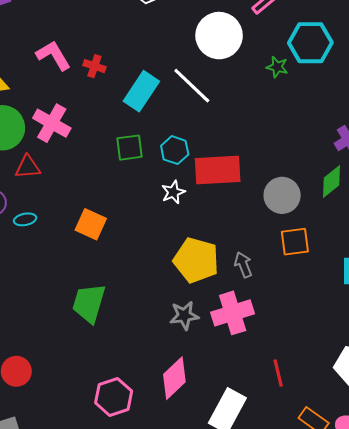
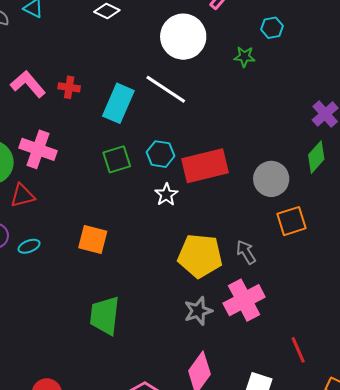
cyan hexagon: (310, 43) -> (272, 28), size x0.5

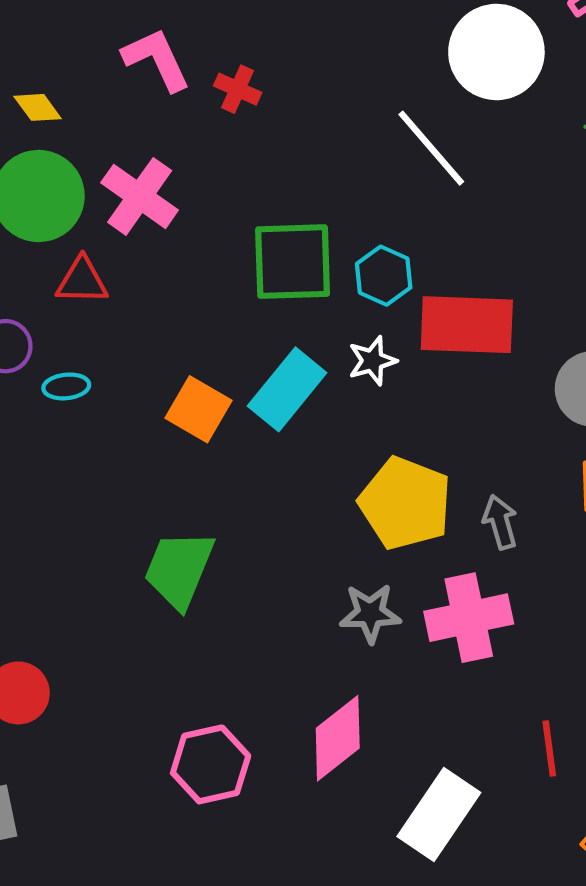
cyan rectangle: (118, 103) -> (287, 389), moved
green square: (117, 159) -> (293, 262), size x1.5

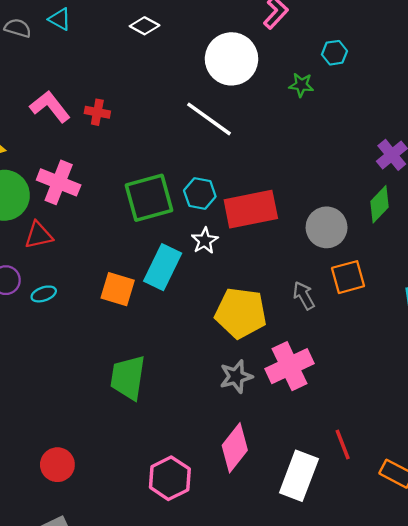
gray arrow: (500, 522) -> (304, 296), moved
red line: (549, 749) -> (343, 444), moved

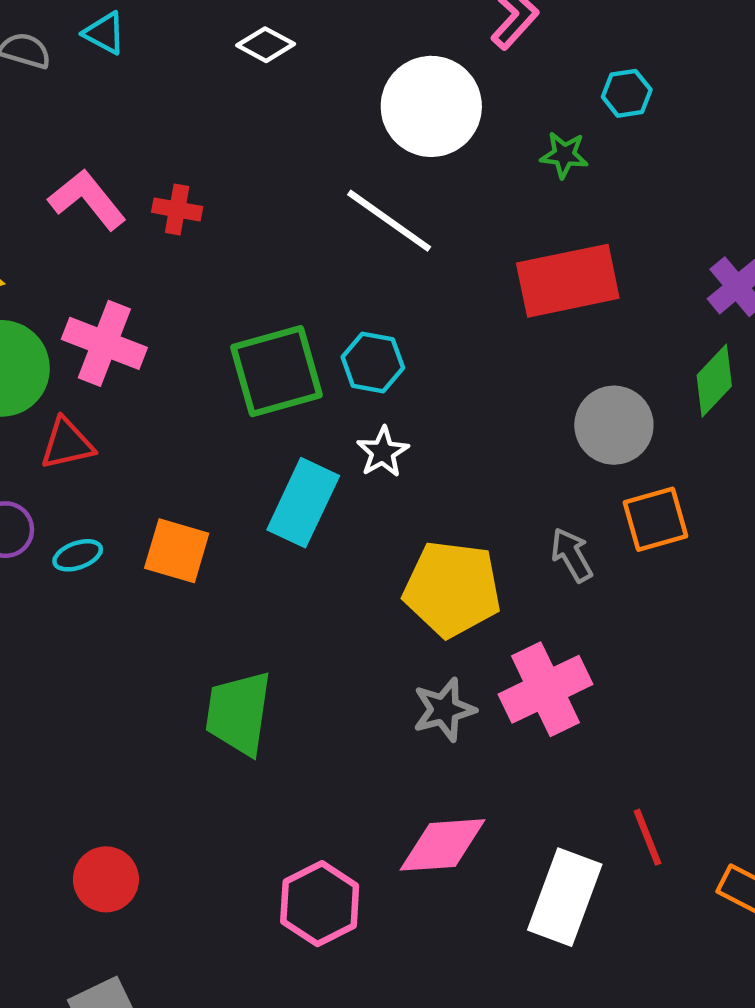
red rectangle: (251, 209) -> (568, 281), moved
orange square: (118, 289) -> (177, 551), moved
pink diamond: (235, 448) -> (442, 845), turned 48

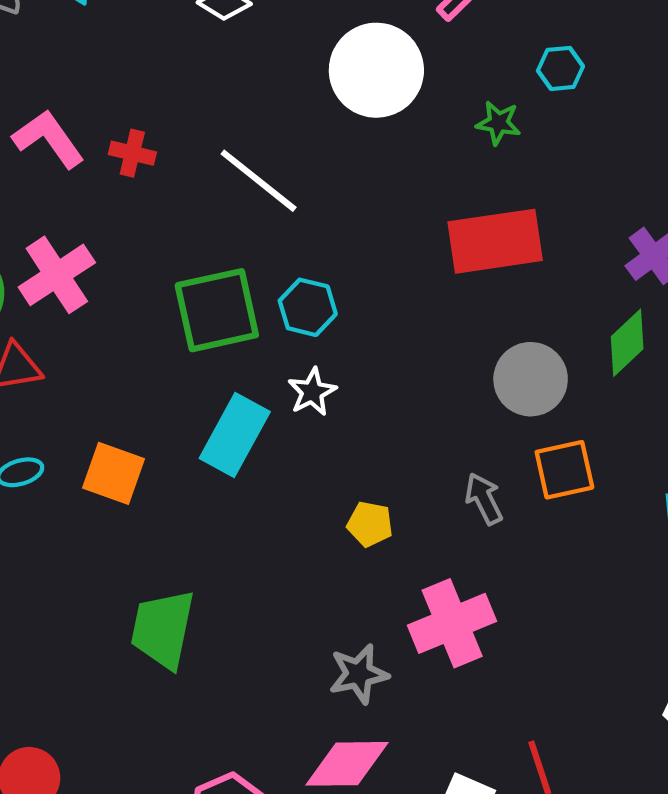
white line: (389, 221) -> (259, 181), moved
pink cross: (104, 343) -> (57, 275), turned 32
yellow pentagon: (452, 589) -> (370, 524), size x0.5
gray star: (444, 710) -> (359, 674), moved

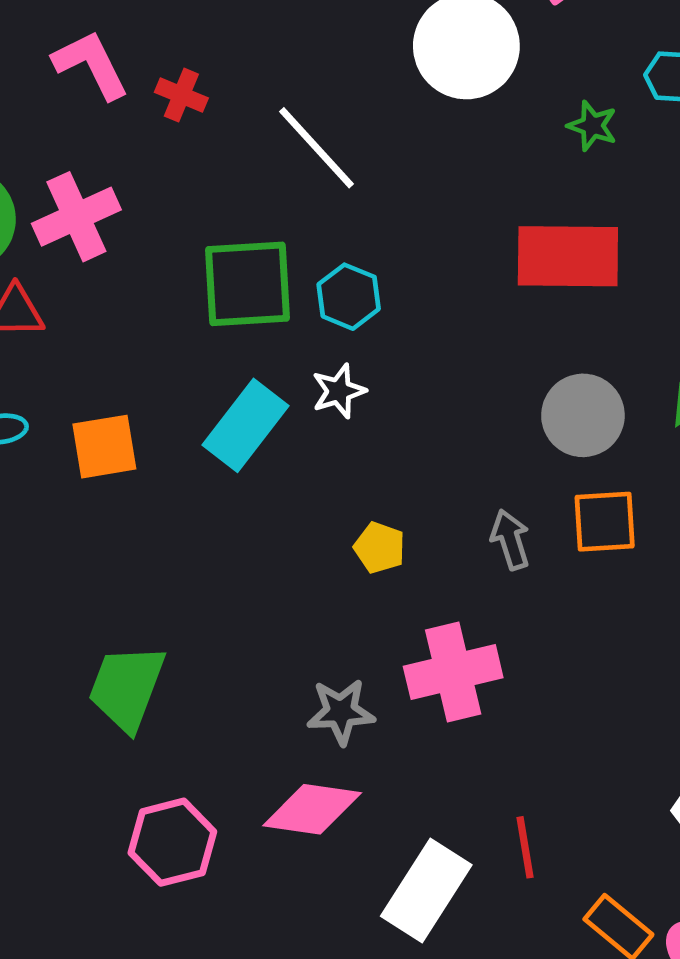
orange square: (113, 473) -> (104, 447), turned -38
green trapezoid: (163, 629) -> (127, 688), moved

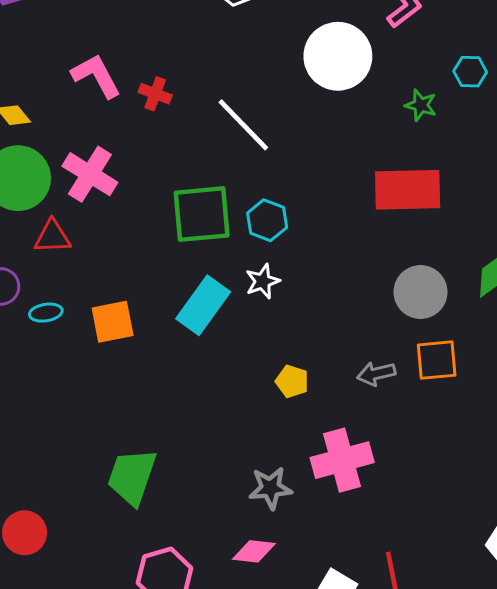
pink cross: (76, 217) -> (90, 174), turned -32
gray arrow: (510, 540) -> (376, 374), turned -84
pink diamond: (312, 809) -> (254, 551), size x0.7

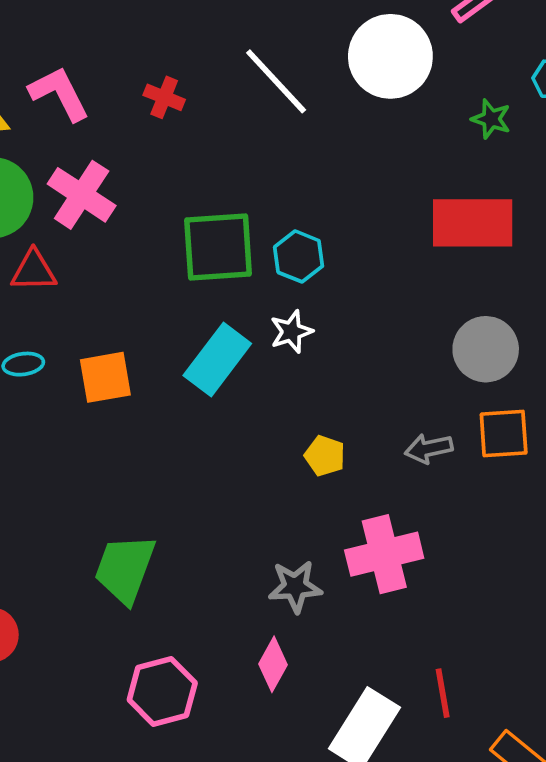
pink L-shape: (96, 76) -> (59, 94), moved
white line: (243, 125) -> (276, 81), moved
pink diamond: (254, 551) -> (273, 664), turned -69

